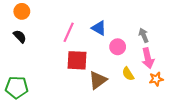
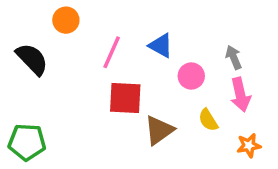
orange circle: (22, 11) -> (66, 20), moved
black semicircle: (20, 36) -> (32, 59), size x1.5
orange star: (156, 79) -> (249, 145), moved

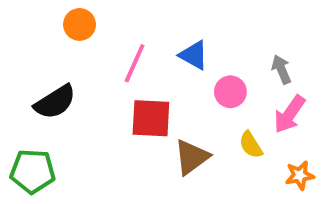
black semicircle: (32, 59) -> (55, 102), moved, turned 102
pink arrow: (240, 95) -> (290, 114), turned 48

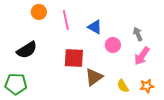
pink line: (135, 63) -> (66, 20), moved, turned -36
yellow semicircle: (251, 145) -> (123, 86), moved

